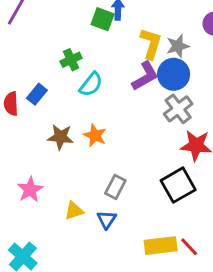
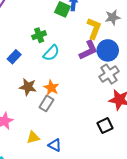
gray star: (178, 46) -> (113, 17), moved
black square: (178, 185) -> (105, 126), size x0.7
gray rectangle: (115, 187) -> (46, 103), moved
blue triangle: (106, 220) -> (55, 145), turned -40

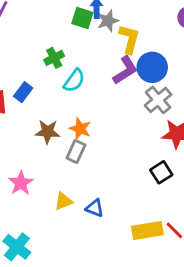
gray star: (113, 17) -> (108, 21), moved

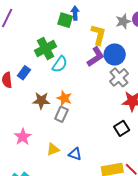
gray star: (108, 21) -> (123, 21), moved
green cross: (54, 58) -> (46, 48), size x1.5

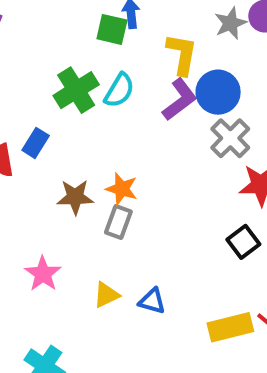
cyan semicircle: (60, 64) -> (119, 90), moved

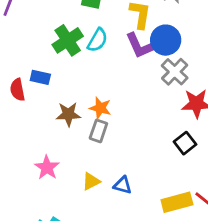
purple L-shape: (180, 100) -> (139, 46), turned 104
blue rectangle: (36, 143) -> (40, 77), turned 72

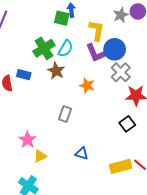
orange star: (100, 108) -> (87, 85), moved
brown star: (68, 114) -> (56, 71), moved, turned 30
yellow triangle: (91, 181) -> (40, 156), moved

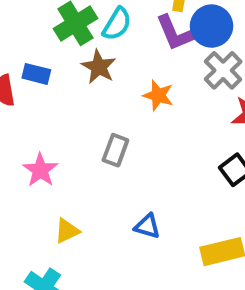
pink star: (27, 140) -> (40, 170), moved

